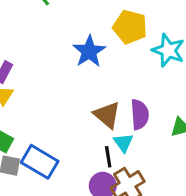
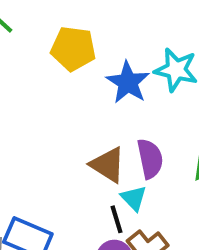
yellow pentagon: (130, 27) -> (73, 49), moved
blue star: (89, 51) -> (128, 82), moved

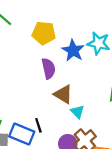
purple semicircle: (150, 159) -> (48, 68), moved
black line: (117, 219) -> (38, 125), moved

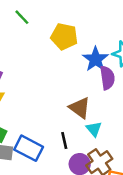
purple semicircle: (48, 68) -> (107, 78), moved
black line: (38, 125) -> (64, 140), moved

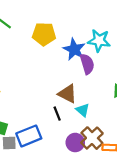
black line: (64, 140) -> (57, 114), moved
blue rectangle: (29, 148) -> (29, 136), turned -40

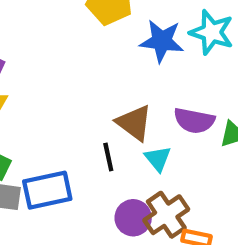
blue star: (74, 49) -> (162, 41), turned -30
purple semicircle: (87, 64) -> (194, 121), moved, turned 108

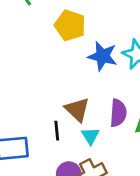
purple semicircle: (194, 121) -> (118, 113), turned -104

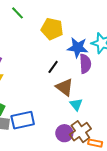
purple semicircle: (118, 113) -> (85, 64), moved
black line: (57, 131) -> (53, 67), moved, turned 48

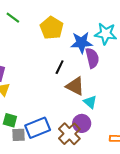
yellow pentagon: (52, 29) -> (52, 28), turned 30
brown cross: (80, 132) -> (69, 134), moved
purple circle: (64, 133) -> (82, 123), moved

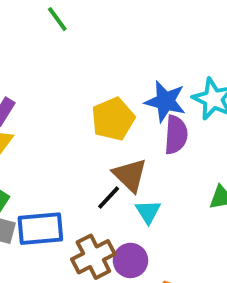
yellow pentagon: (52, 28) -> (113, 119), moved
black line: (60, 67) -> (109, 198), moved
purple circle: (82, 123) -> (130, 260), moved

